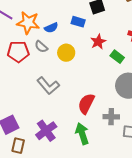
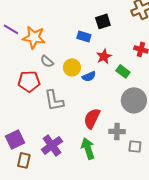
blue semicircle: (51, 28) -> (89, 76), moved
red pentagon: (18, 52) -> (29, 81), moved
gray L-shape: (48, 86) -> (54, 100), turned 30

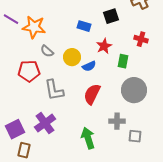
black square: (103, 21) -> (111, 16), moved
green rectangle: (123, 71) -> (123, 61), turned 64
red semicircle: (92, 118) -> (92, 94), moved
purple cross: (52, 145) -> (45, 123), moved

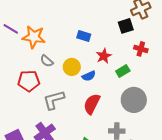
black square: (111, 16) -> (126, 26), moved
green rectangle: (123, 61) -> (123, 71), turned 48
gray L-shape: (54, 90) -> (54, 100), turned 85

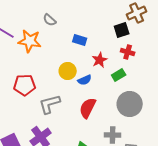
red cross: (141, 49) -> (128, 52), moved
gray semicircle: (47, 61) -> (50, 20), moved

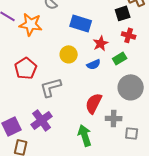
blue rectangle: (80, 40) -> (81, 23), size x1.5
blue semicircle: (85, 80) -> (94, 64), moved
red pentagon: (25, 85) -> (26, 68), turned -30
red semicircle: (88, 108) -> (94, 103), moved

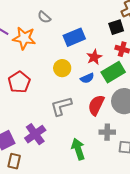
blue rectangle: (81, 23) -> (74, 37), turned -40
green rectangle: (120, 58) -> (113, 72), size x1.6
gray L-shape: (51, 87) -> (61, 106), moved
red semicircle: (94, 103) -> (96, 105), moved

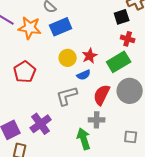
blue rectangle: (74, 37) -> (61, 27), moved
red star: (94, 57) -> (90, 56), moved
blue semicircle: (87, 78) -> (84, 75), moved
gray cross: (107, 132) -> (97, 120), moved

